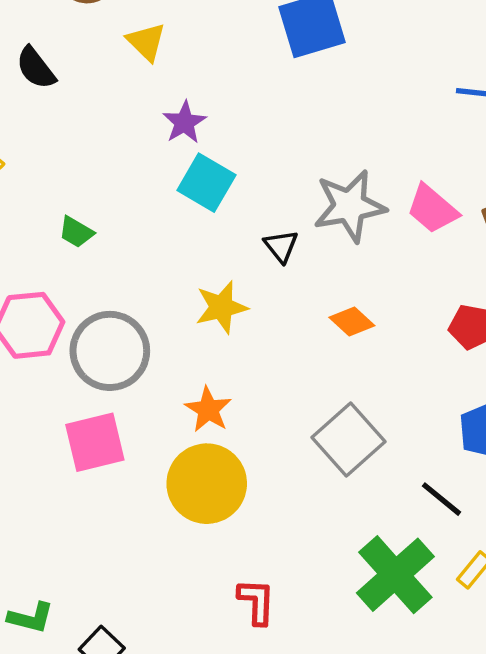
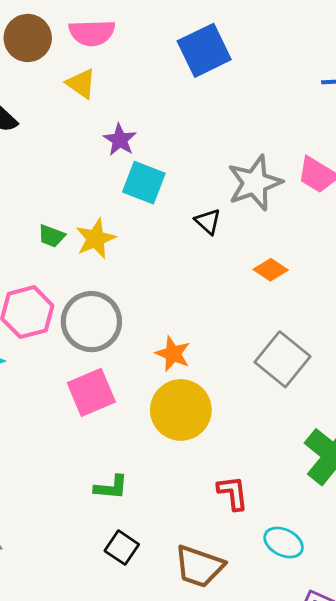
yellow star: (221, 307) -> (96, 239), moved
green L-shape: (31, 618) -> (111, 487), moved

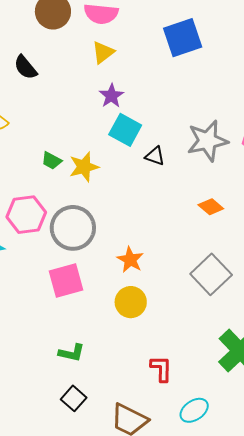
yellow triangle: (81, 84) -> (103, 52), moved, turned 40
black triangle: (208, 221) -> (155, 156), moved, turned -30
yellow circle: (181, 410) -> (131, 302), size x0.7
cyan ellipse: (284, 542) -> (194, 410), turned -68

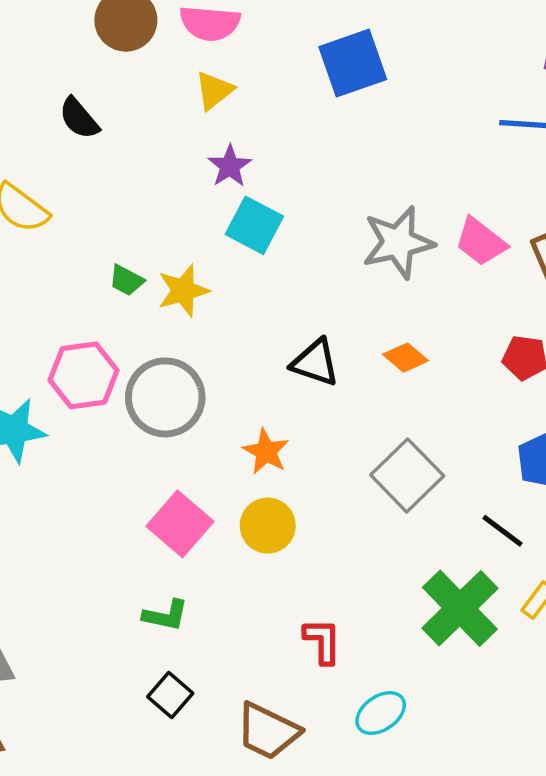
black triangle: (155, 156) -> (315, 363), moved, size x1.4
pink square: (66, 280) -> (180, 524), moved, turned -33

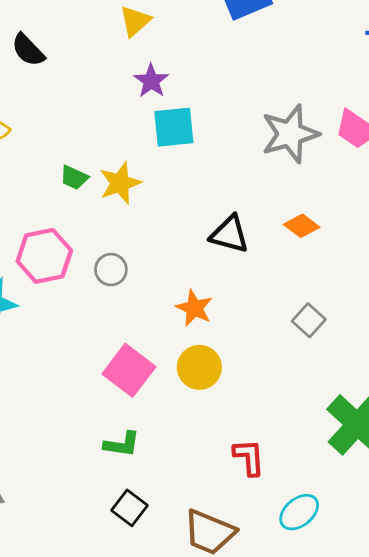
cyan square: (254, 225) -> (174, 127), turned -30
gray circle: (165, 397) -> (111, 270), size x0.5
gray square: (407, 475) -> (309, 320), size x0.6

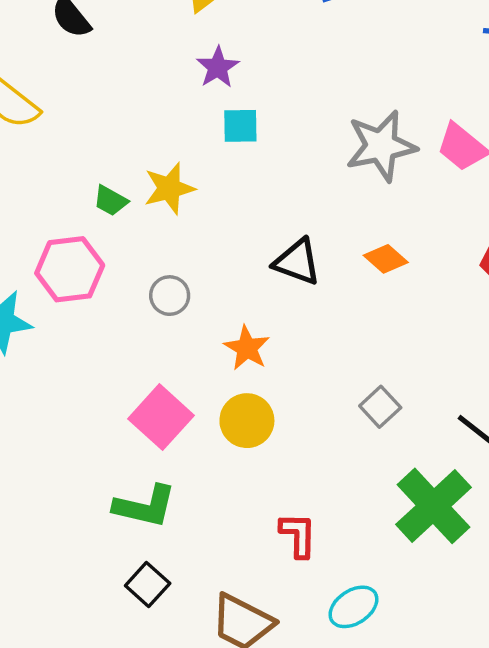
cyan square: (174, 127) -> (240, 126), size x0.7
green trapezoid: (74, 178) -> (111, 201), moved
gray circle: (111, 270) -> (170, 296), moved
gray square: (309, 320) -> (380, 407), moved
green L-shape: (122, 444) -> (145, 506), size x1.4

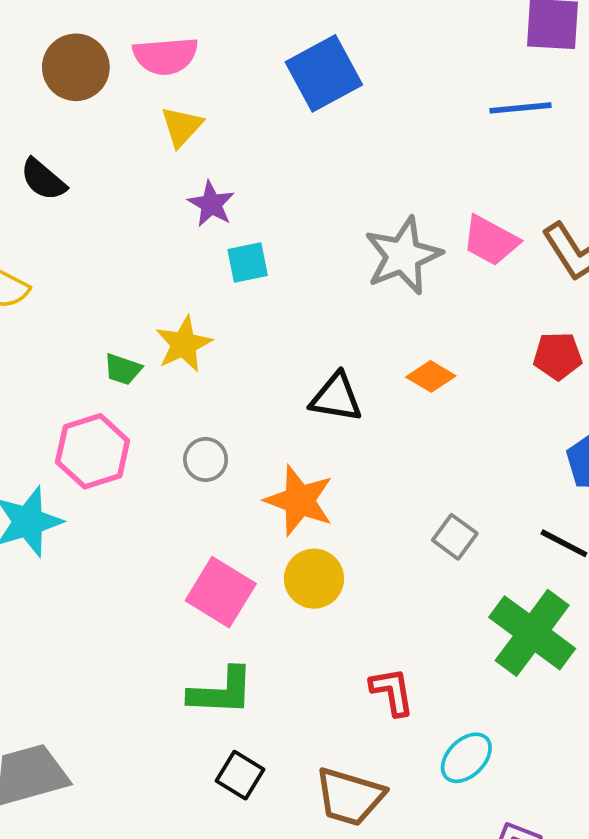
orange star: (247, 348) -> (299, 500), size x1.4

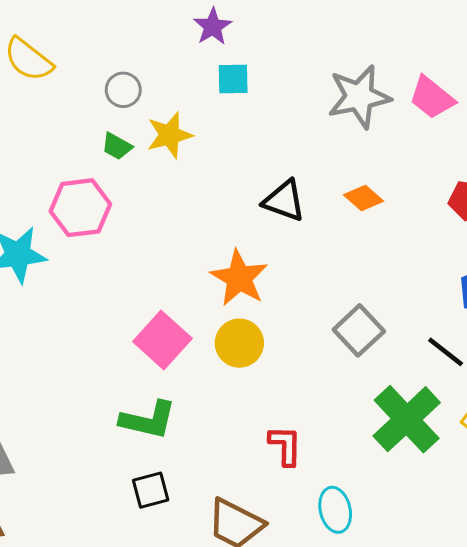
gray circle: (206, 459) -> (123, 90), moved
gray square: (455, 537) -> (359, 330), size x1.4
cyan ellipse: (466, 758) -> (335, 510), turned -69
black square: (240, 775) -> (151, 490), turned 33

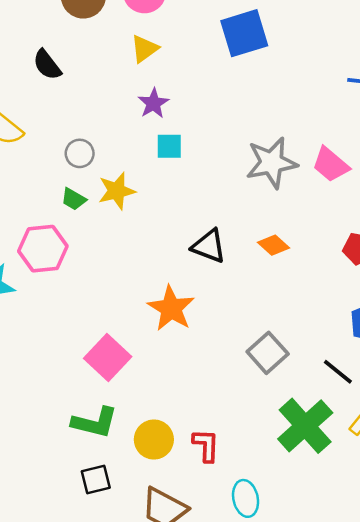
yellow circle: (239, 343) -> (154, 440), moved

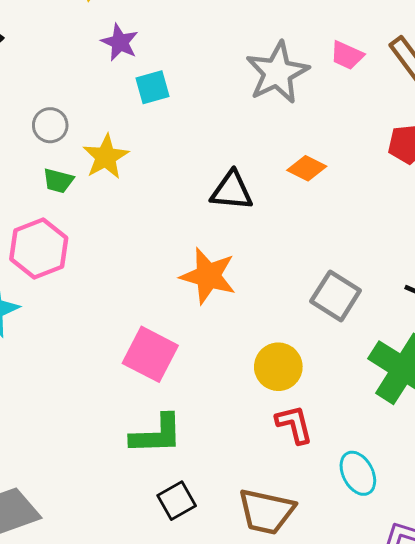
pink trapezoid: (331, 165) -> (347, 55), size x0.7
yellow circle: (154, 440) -> (278, 367), moved

